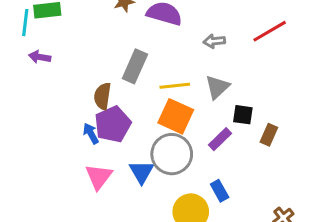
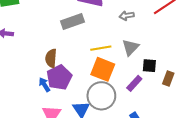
gray rectangle: (135, 66) -> (73, 21), moved, turned 50

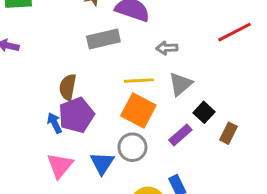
gray arrow: (127, 16) -> (167, 48), moved
black square: (149, 66) -> (204, 112), turned 32
gray circle: (101, 96) -> (132, 147), size x0.7

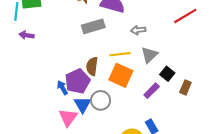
brown semicircle: (68, 87) -> (92, 66), moved
gray circle: (132, 147) -> (101, 100), moved
blue triangle: (102, 163) -> (82, 105), moved

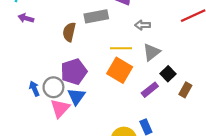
brown semicircle: (92, 66) -> (69, 32), moved
blue arrow: (62, 88) -> (34, 89), moved
gray circle: (101, 100) -> (53, 87), moved

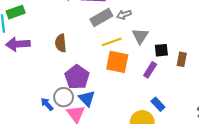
gray rectangle: (96, 16) -> (101, 17), moved
purple arrow: (26, 18) -> (18, 44), size x1.6
black square: (168, 74) -> (161, 50), turned -32

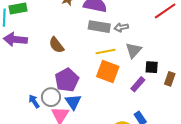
gray rectangle: (101, 17) -> (99, 27), turned 30
brown semicircle: (61, 43) -> (56, 45), turned -42

